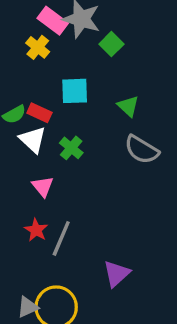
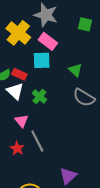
pink rectangle: (53, 21) -> (48, 41), moved
green square: (111, 44) -> (85, 24), moved, turned -32
yellow cross: (38, 47) -> (18, 33), size x1.6
gray line: (61, 238) -> (37, 141), moved, turned -50

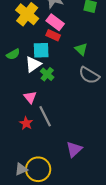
cyan square: (42, 60) -> (41, 50), moved
red rectangle: (19, 74) -> (53, 35), moved
white triangle: (15, 91) -> (33, 64), moved, turned 42

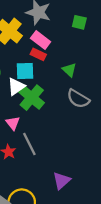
green cross: (47, 74) -> (32, 98), size x1.6

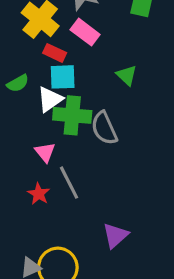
red rectangle: (38, 54) -> (55, 53), moved
green cross: (32, 98) -> (72, 115), turned -35
gray semicircle: (78, 99) -> (104, 128), moved, turned 35

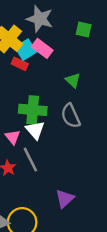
cyan square: (63, 77) -> (26, 50), moved, turned -30
white triangle: (50, 99) -> (35, 130), moved, turned -36
gray semicircle: (104, 128) -> (71, 116), moved

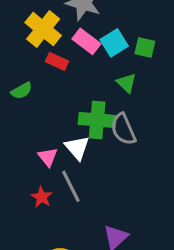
green square: (84, 29) -> (145, 48), moved
cyan square: (26, 50) -> (114, 43), moved
green cross: (33, 110) -> (97, 120), moved

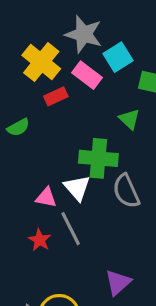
cyan square: (114, 43) -> (118, 57), moved
red rectangle: (57, 61) -> (56, 96), turned -50
gray semicircle: (123, 129) -> (126, 191), moved
pink triangle: (48, 157) -> (46, 198), turned -40

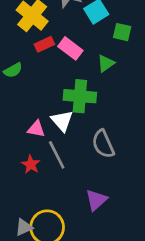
pink rectangle: (87, 75) -> (70, 48), moved
green triangle: (129, 119) -> (106, 63), turned 42
gray semicircle: (126, 191) -> (103, 144), moved

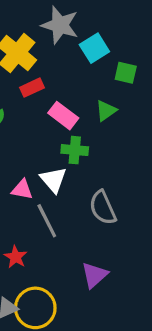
pink rectangle: (70, 48) -> (63, 116), moved
green cross: (80, 96) -> (75, 150), size x0.7
red star: (31, 164) -> (16, 257), moved

